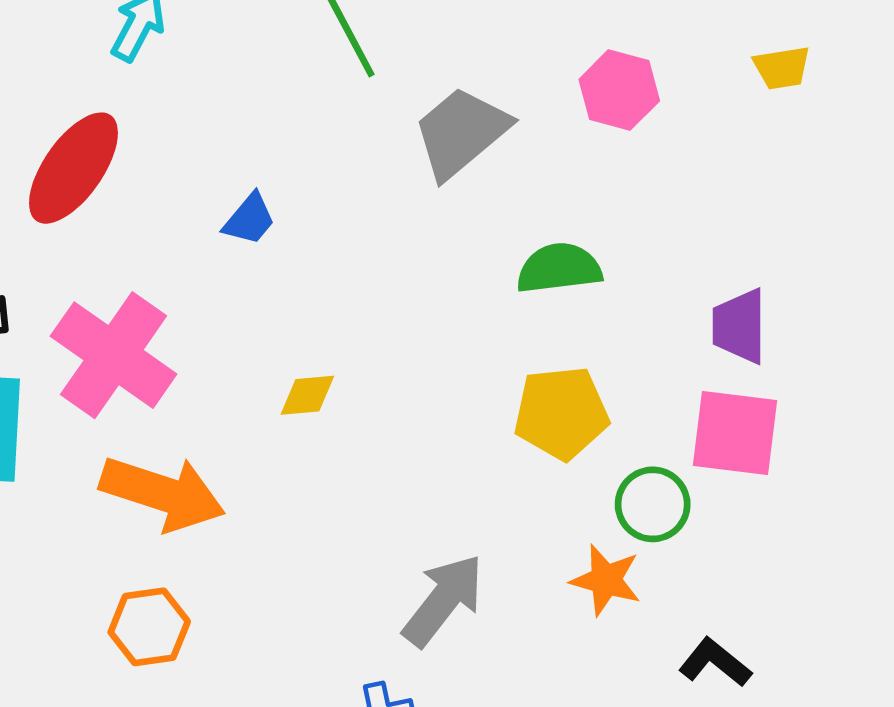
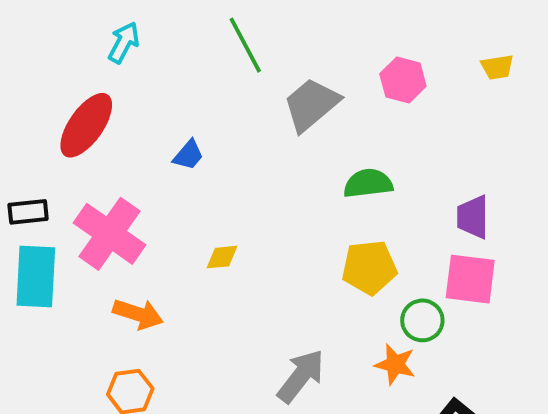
orange arrow: (163, 493) -> (138, 314), size x0.7

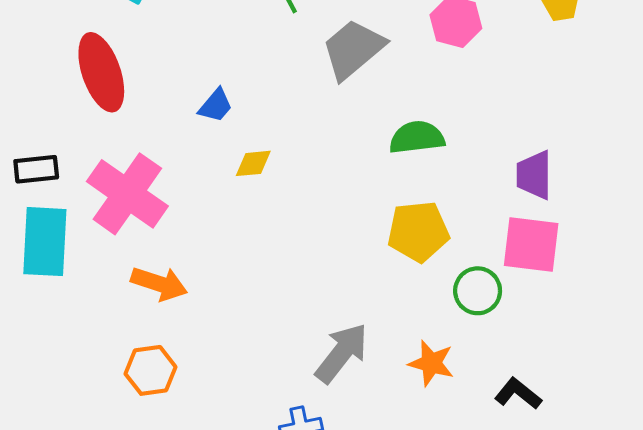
red ellipse: (86, 125) -> (101, 72), turned -54
yellow diamond: (222, 257) -> (253, 163), moved
orange star: (395, 364) -> (431, 363), moved

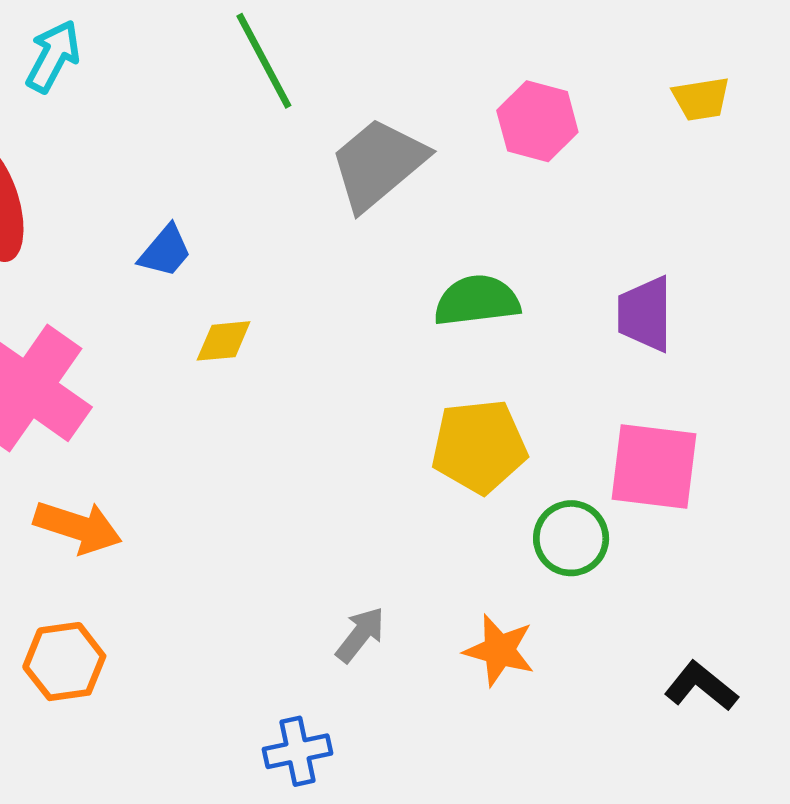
purple trapezoid: (534, 175) -> (645, 314), moved
gray arrow: (342, 353) -> (360, 635), size x0.6
black L-shape: (518, 394) -> (701, 686), moved

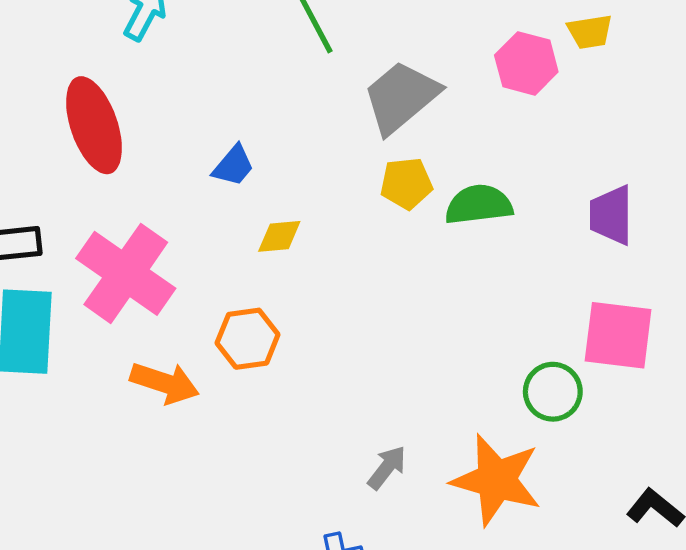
yellow trapezoid: (701, 99) -> (590, 32), moved
yellow pentagon: (479, 446) -> (406, 183), moved, size x0.7
orange star: (499, 650) -> (496, 480), size x1.6
orange hexagon: (64, 662) -> (248, 339), moved

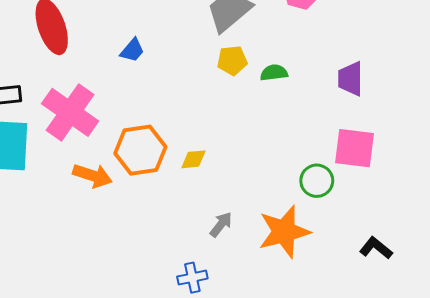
green semicircle: (479, 205) -> (274, 73), size x0.7
yellow diamond: (279, 236) -> (193, 159), moved
orange hexagon: (248, 339) -> (140, 150), size x1.4
orange star: (496, 480) -> (284, 232), turned -30

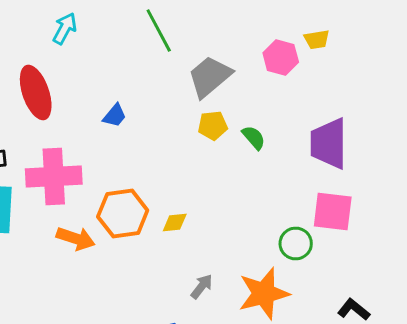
green semicircle: (274, 73) -> (254, 138), turned 56
purple trapezoid: (350, 79) -> (329, 144), size x1.5
pink cross: (70, 112) -> (54, 176), turned -38

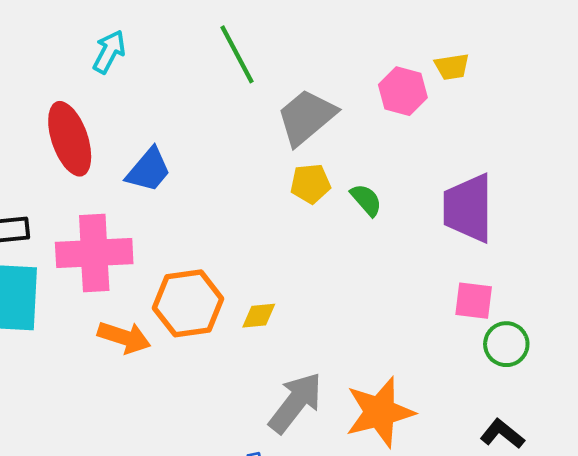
blue trapezoid: (115, 116) -> (149, 170), moved, size x1.4
pink square: (333, 212) -> (474, 301), size x0.7
green circle: (296, 244) -> (506, 344), moved
gray arrow: (202, 286) -> (295, 403), size x1.8

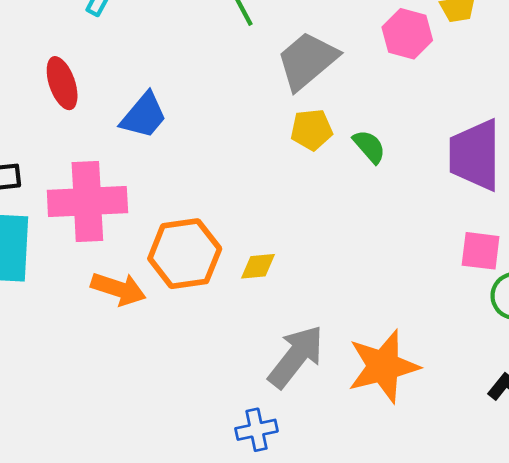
red ellipse: (70, 139) -> (62, 83), size x0.7

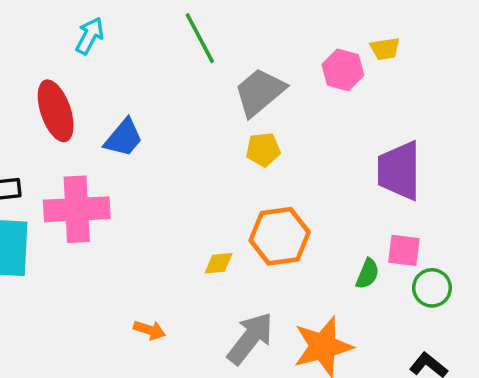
red ellipse: (62, 83) -> (56, 111), size x1.4
green semicircle: (369, 147) -> (367, 274), moved, turned 64
orange hexagon: (185, 254) -> (280, 236), moved
orange arrow: (118, 289) -> (149, 330), moved, size x0.7

